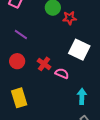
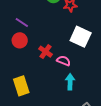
red circle: (17, 61) -> (20, 40), moved
cyan arrow: (82, 96) -> (70, 82), moved

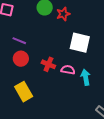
cyan arrow: (70, 82) -> (86, 77), moved
yellow rectangle: (21, 86) -> (24, 92), moved

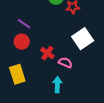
white square: (80, 43) -> (83, 39), turned 30
cyan arrow: (86, 77) -> (57, 85), moved

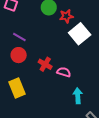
white square: (83, 39) -> (80, 34), moved
cyan arrow: (57, 85) -> (78, 96), moved

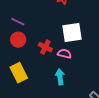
white square: (80, 34) -> (72, 33), moved, turned 35
cyan arrow: (78, 96) -> (60, 77), moved

